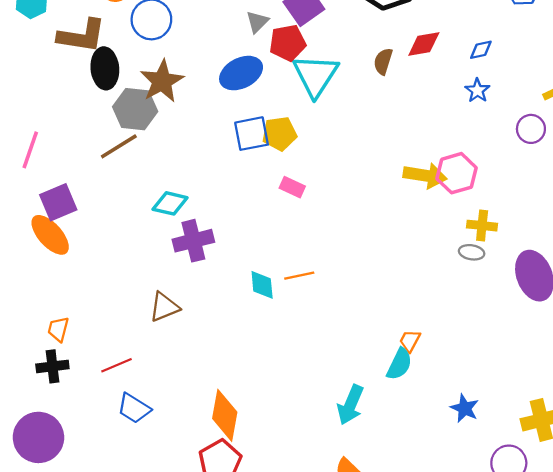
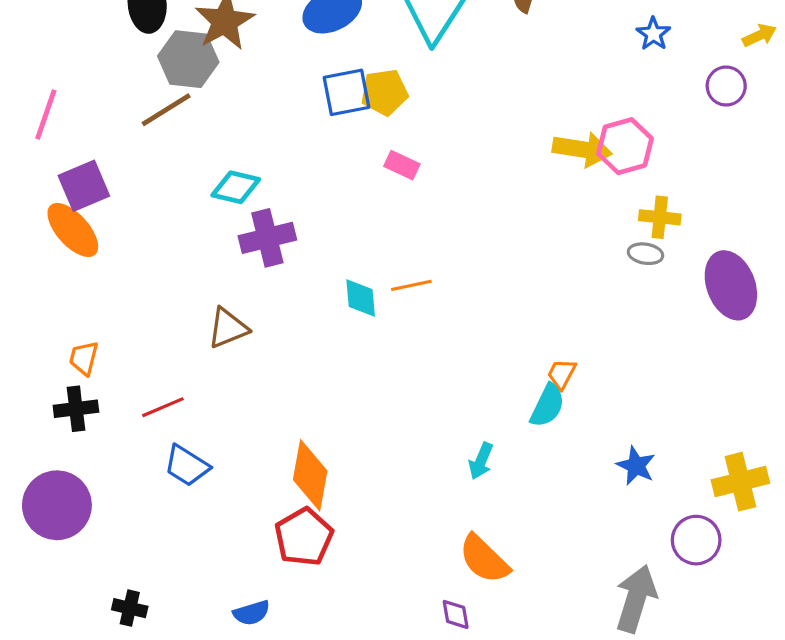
cyan arrow: (350, 405) -> (481, 461), size x0.7

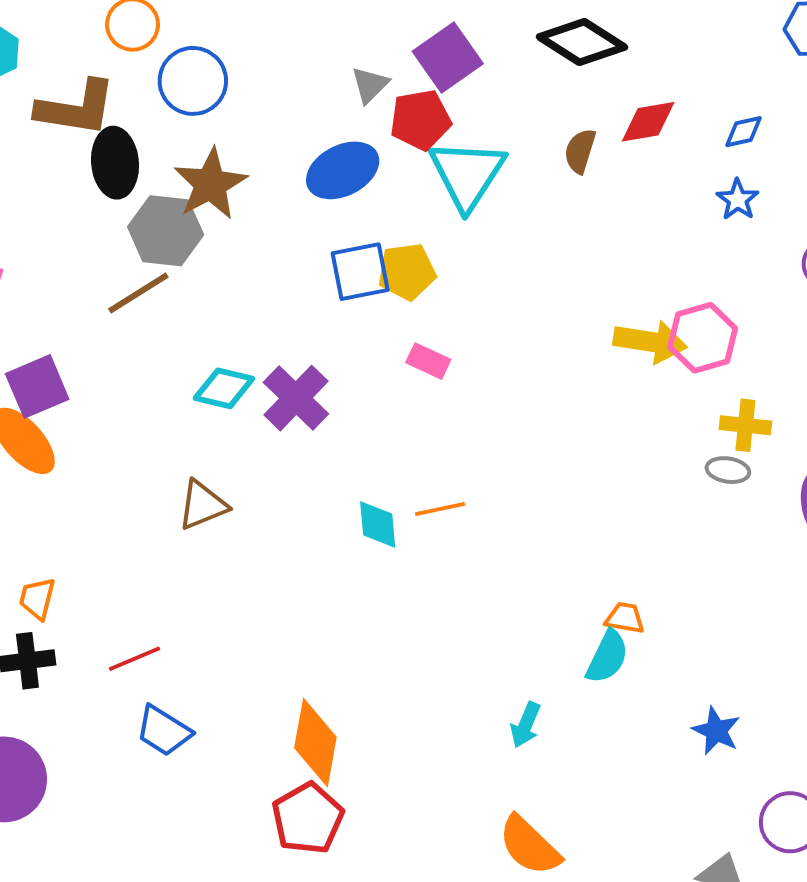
purple cross: (267, 238) -> (296, 398), moved, turned -32
brown triangle: (228, 328) -> (203, 505), moved
orange trapezoid: (562, 374) -> (625, 618), turned 72

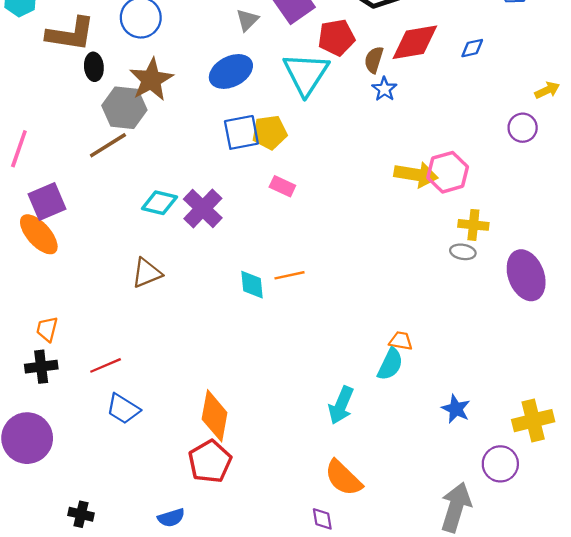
red pentagon: (420, 120) -> (336, 38), moved
red diamond: (648, 122) -> (415, 42), size x1.4
black ellipse: (115, 163) -> (94, 67), size x0.7
blue star: (738, 200) -> (384, 89), moved
cyan arrow: (526, 725) -> (341, 405), size x1.4

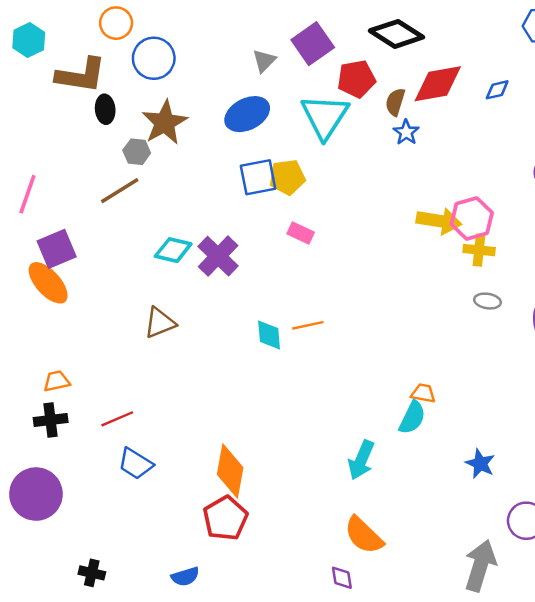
gray hexagon: (124, 108) -> (137, 152), size x0.6
yellow cross: (473, 225) -> (479, 250), moved
orange trapezoid: (47, 329) -> (57, 381), turned 64

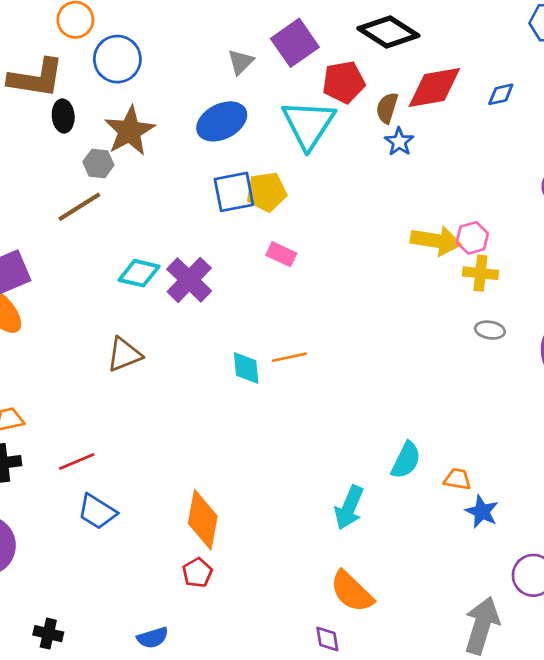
pink hexagon: (472, 218) -> (472, 238), size x0.7
orange trapezoid: (423, 393) -> (457, 479), moved
red pentagon: (225, 518) -> (197, 573), size x0.6

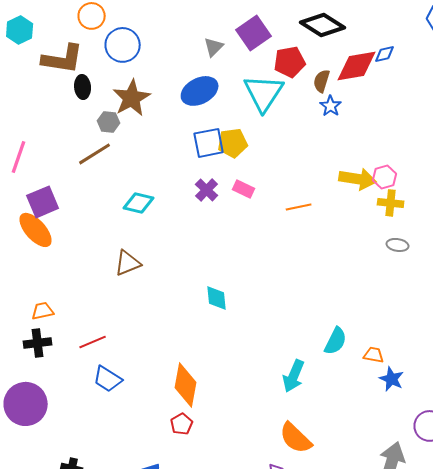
blue diamond: (501, 94) -> (385, 54), moved
purple cross: (189, 280) -> (207, 190), moved, size x0.7
orange line: (289, 357) -> (299, 207), moved
cyan diamond: (246, 368) -> (217, 298), moved

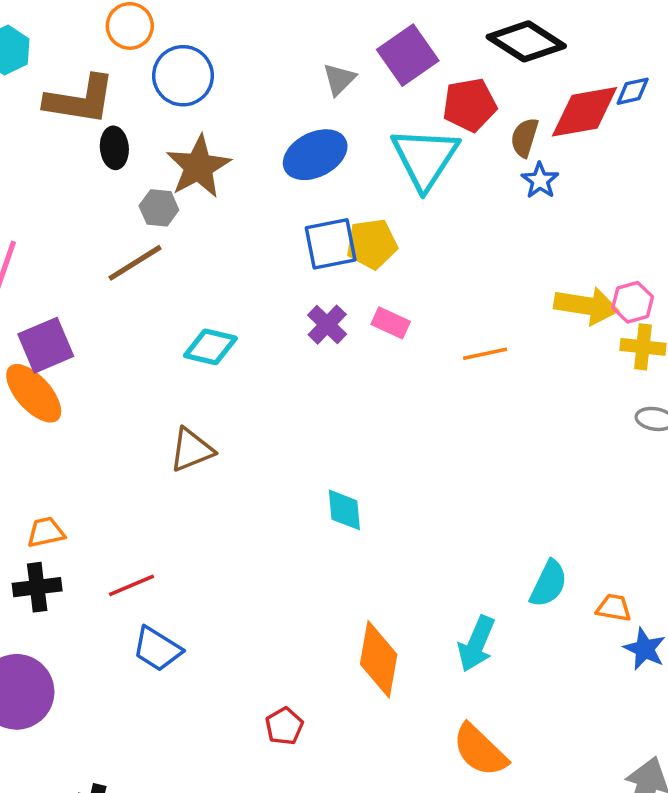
orange diamond: (186, 385) -> (379, 659), moved

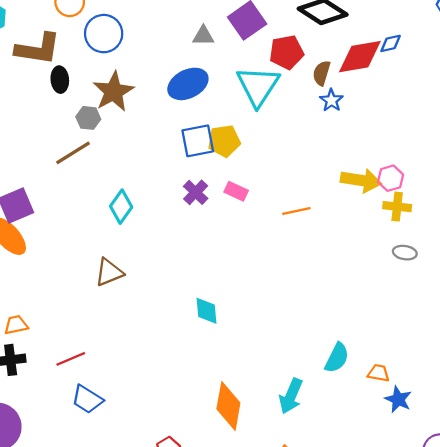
gray triangle: (339, 79) -> (203, 36), turned 45
cyan diamond: (210, 347) -> (121, 207), turned -68

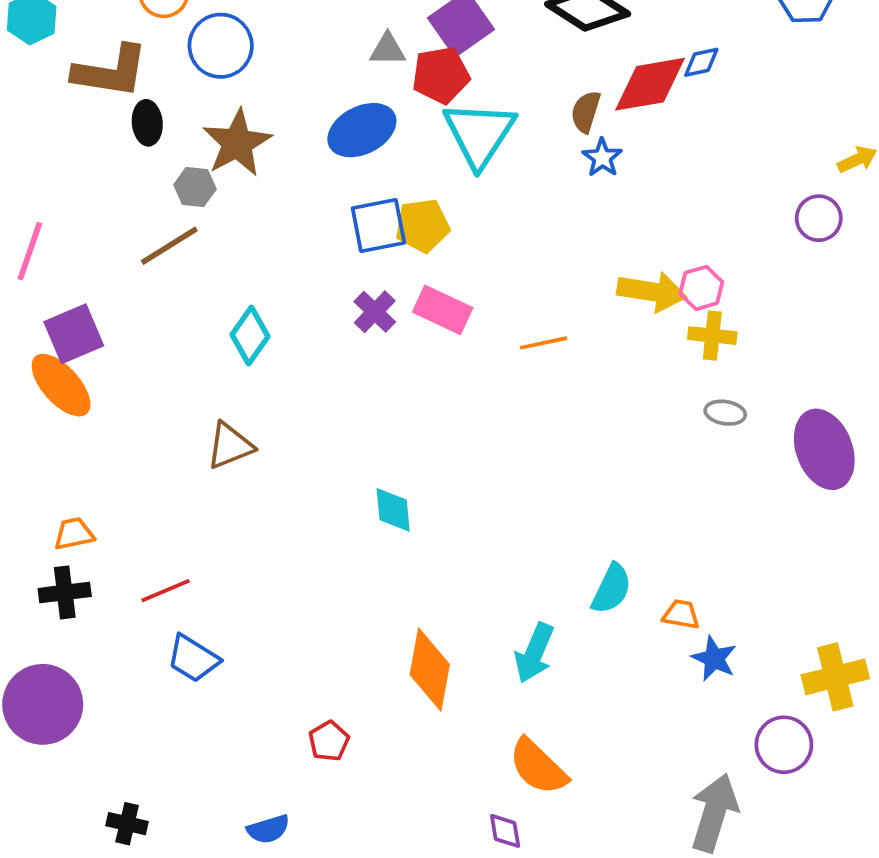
red pentagon: (287, 52) -> (441, 75), moved
pink rectangle: (236, 191) -> (443, 310), size x1.4

